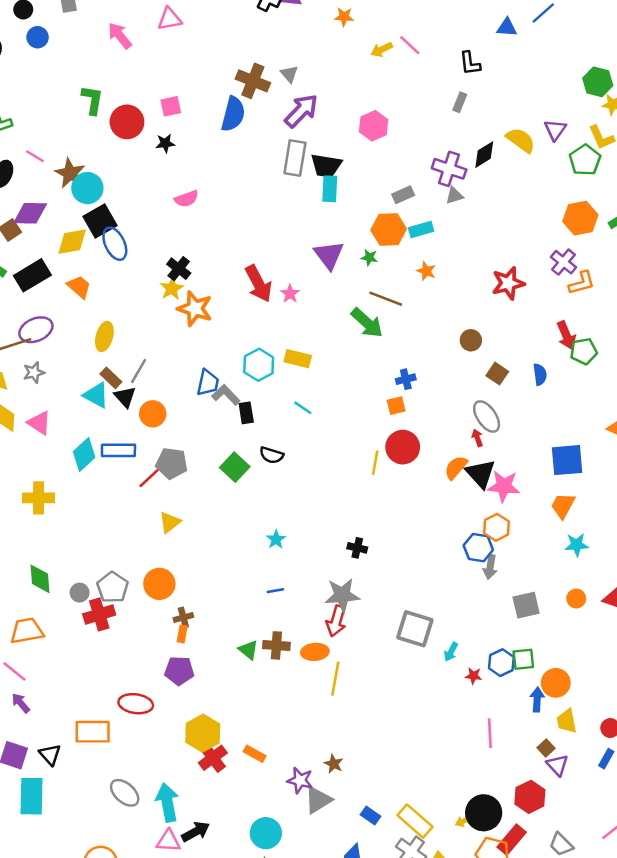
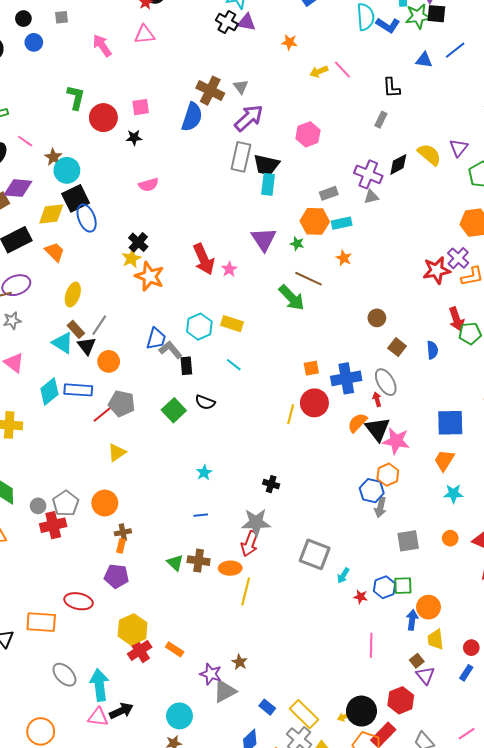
brown star: (70, 173) -> (53, 157), size x0.7
red star: (508, 283) -> (437, 270), moved
blue cross: (406, 379) -> (346, 378), moved, size x1.8

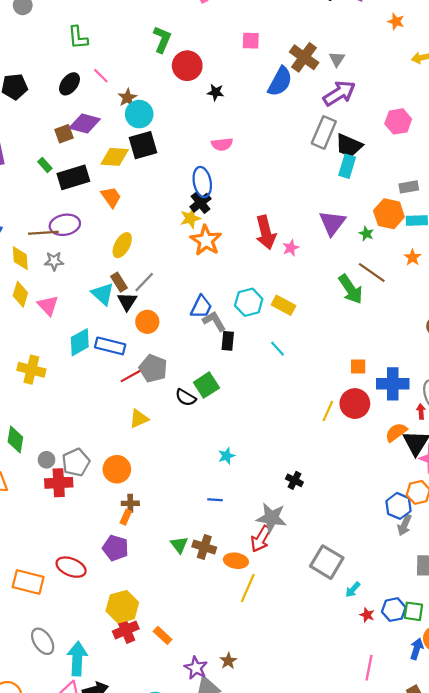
pink square: (141, 107) -> (251, 41), moved
blue ellipse: (87, 218) -> (202, 182), moved
black semicircle: (205, 402) -> (186, 397), moved

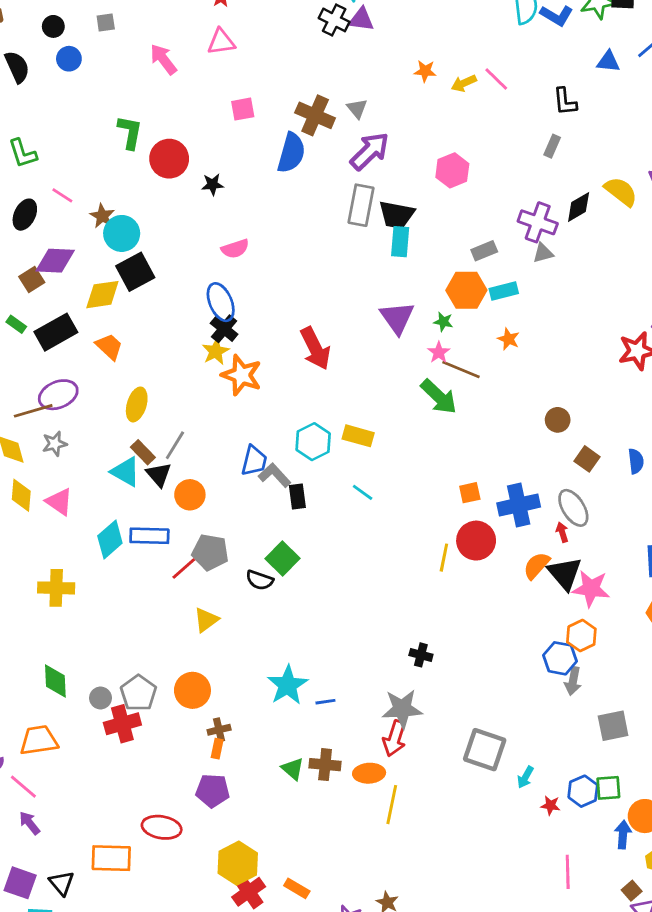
orange star: (396, 22) -> (425, 71), moved
pink star: (291, 248) -> (439, 352), moved
cyan star: (226, 456) -> (288, 685), moved, size x1.8

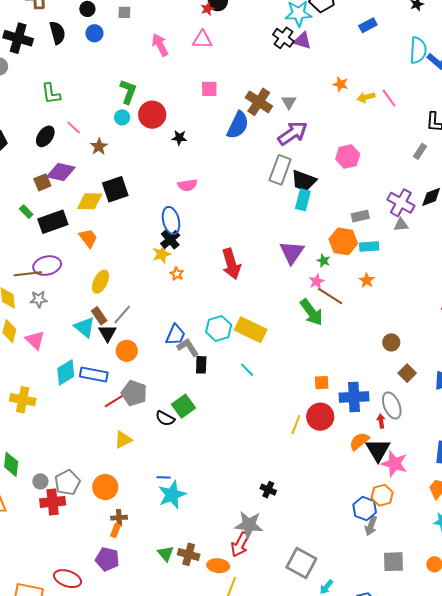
cyan circle: (122, 233) -> (122, 117), moved, size x0.6
orange star: (242, 375) -> (177, 274), size x0.5
yellow rectangle: (358, 436) -> (251, 330), size x1.4
blue line: (325, 702) -> (164, 477), moved

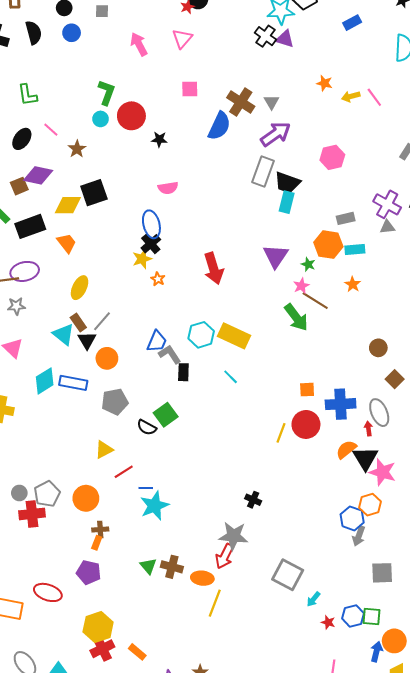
pink triangle: (202, 40) -> (182, 38), turned -50
gray pentagon: (134, 393) -> (115, 402), turned -30
red line: (114, 401) -> (124, 472), moved

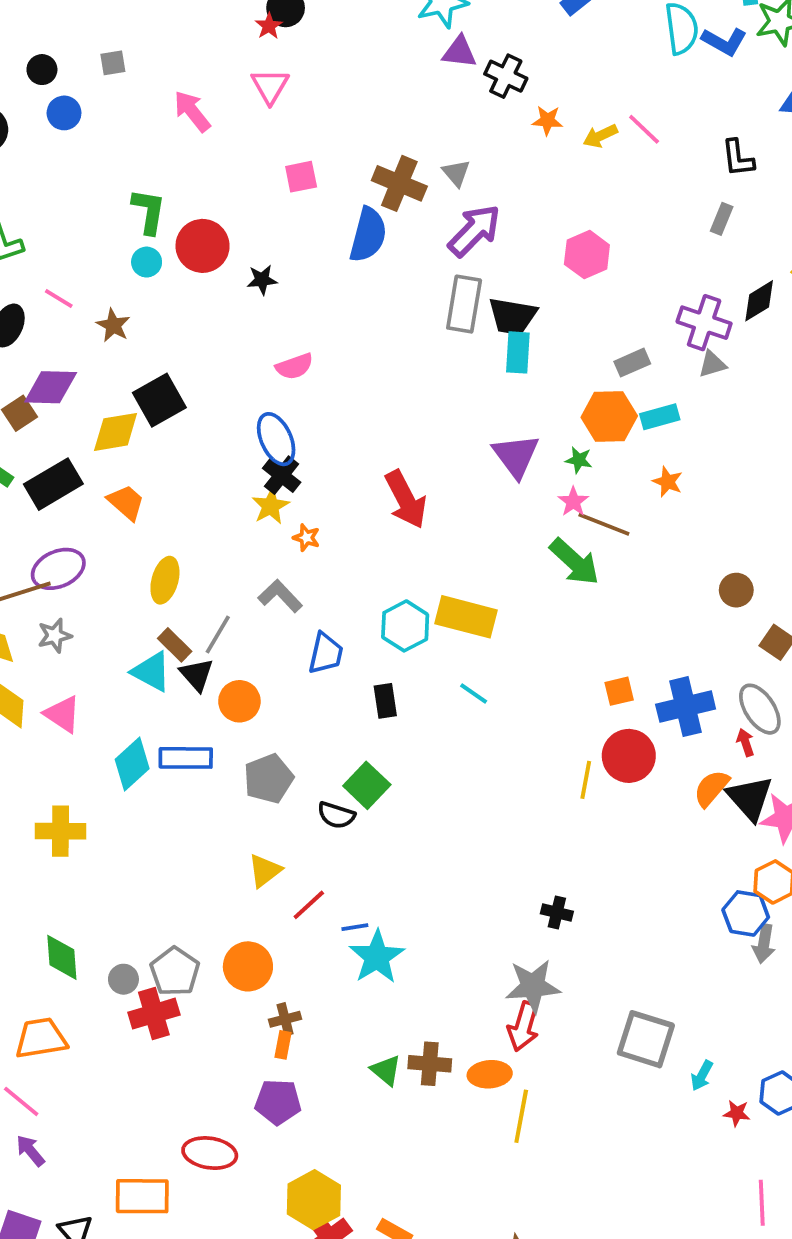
black cross: (265, 36) -> (506, 76), moved
gray L-shape: (170, 354) -> (280, 596), moved

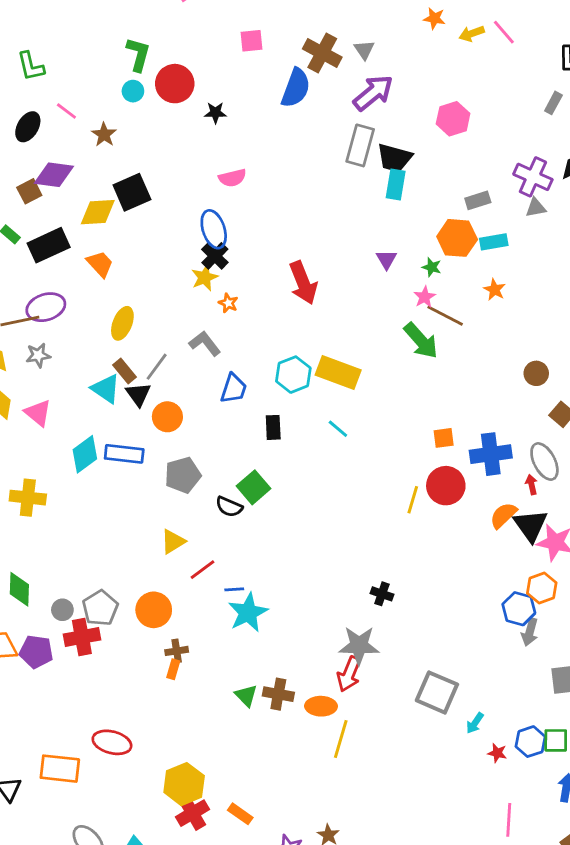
purple triangle: (516, 456) -> (386, 259), size x0.6
purple pentagon: (278, 1102) -> (36, 652), moved

